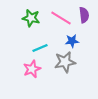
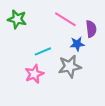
purple semicircle: (84, 15) -> (91, 29), moved
green star: (31, 18) -> (17, 19), moved

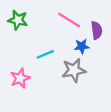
pink star: (34, 74) -> (20, 78), moved

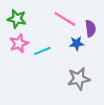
gray star: (74, 70) -> (79, 79), moved
pink star: (20, 78) -> (19, 43), moved

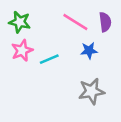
purple semicircle: (90, 28) -> (105, 22), moved

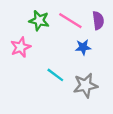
green star: (20, 22) -> (39, 21), moved
cyan line: (49, 59) -> (55, 75), moved, turned 60

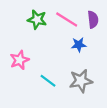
pink star: (21, 47) -> (20, 60), moved
cyan line: (55, 75) -> (48, 81), moved

